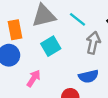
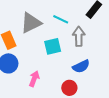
cyan square: (51, 46) -> (53, 46), moved, turned 30

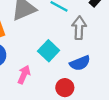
cyan square: (53, 46) -> (49, 51), moved, turned -36

